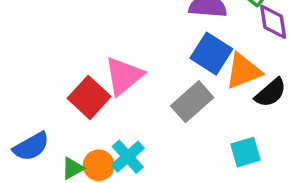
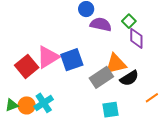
blue square: (211, 54) -> (72, 60), moved, turned 30
gray rectangle: (192, 102) -> (101, 77), moved

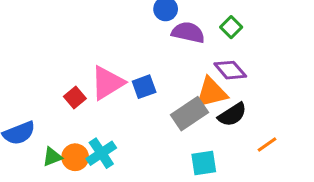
purple diamond: (136, 38) -> (230, 70), moved, turned -40
blue square: (72, 60) -> (144, 87), size x0.7
red square: (27, 66) -> (75, 97), size x0.6

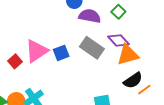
orange triangle: (211, 93) -> (128, 55), moved
gray rectangle: (189, 114) -> (92, 48), moved, turned 70
black semicircle: (232, 115) -> (133, 80), moved

